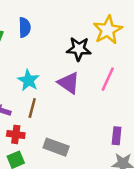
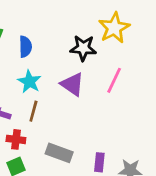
blue semicircle: (25, 27) -> (25, 47), moved
purple rectangle: (117, 136) -> (99, 162), moved

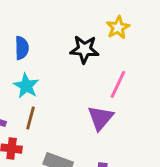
yellow star: (114, 28) -> (118, 28), size x0.7
purple triangle: (72, 84) -> (100, 118), moved, turned 35

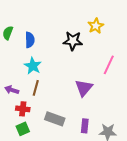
pink line: (118, 84) -> (109, 65), moved

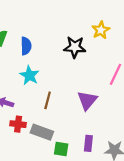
brown line: (36, 88) -> (48, 100), moved
gray rectangle: (55, 119) -> (42, 132), moved
green square: (23, 129) -> (61, 149), moved, turned 32

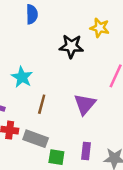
yellow star: (101, 30) -> (100, 28), turned -30
blue semicircle: (26, 46) -> (32, 14), moved

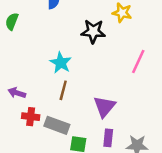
cyan star: (22, 77) -> (61, 63), moved
purple triangle: (85, 104) -> (104, 107), moved

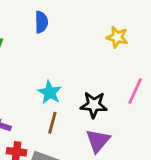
black star: (93, 31) -> (94, 105), moved

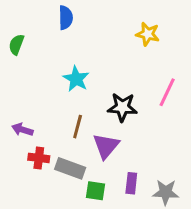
cyan star: (50, 92) -> (76, 79), moved
purple triangle: (98, 141) -> (106, 146), moved

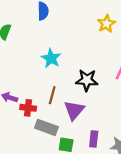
yellow star: (148, 34) -> (106, 24), turned 30
red cross: (39, 158) -> (28, 108), moved

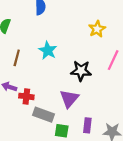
yellow star: (106, 24) -> (97, 29), moved
brown line: (52, 95) -> (17, 58), moved

